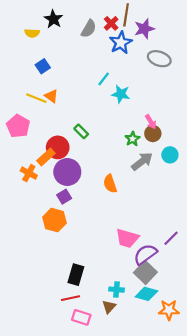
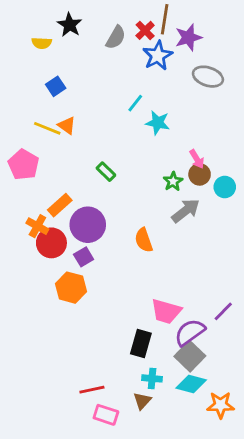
red circle: (58, 147) -> (51, 243), moved
cyan circle: (170, 155) -> (225, 187), moved
black rectangle: (76, 275) -> (141, 344), moved

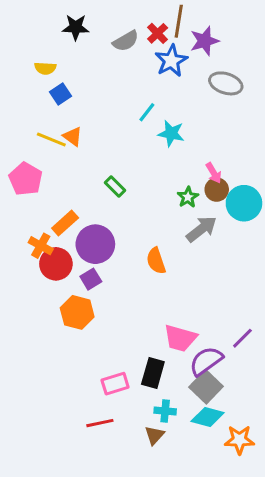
black star: (70, 25) -> (76, 27), turned -30
gray semicircle: (116, 37) -> (126, 41), turned 30
yellow semicircle: (42, 43) -> (45, 68), moved
cyan circle: (225, 187) -> (244, 203), size x1.5
pink rectangle: (106, 415) -> (115, 384), moved, turned -35

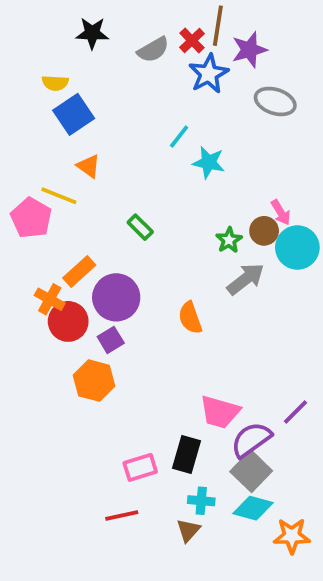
blue square: (60, 94) -> (74, 114), size x1.5
yellow line: (51, 140) -> (59, 196), moved
pink arrow: (214, 173) -> (281, 212), moved

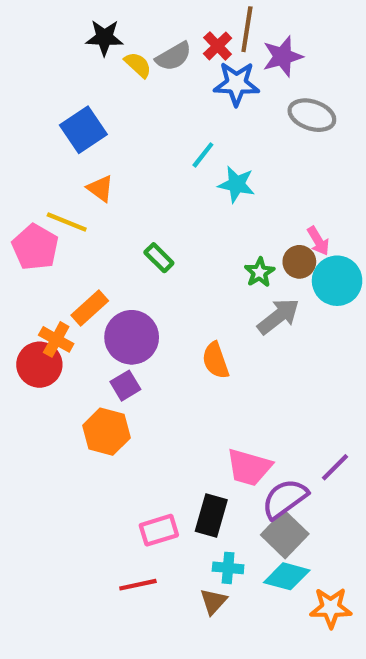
blue star: (209, 74) -> (236, 84), turned 30
yellow semicircle: (55, 83) -> (138, 65), moved, turned -140
red circle: (68, 321) -> (39, 365), moved

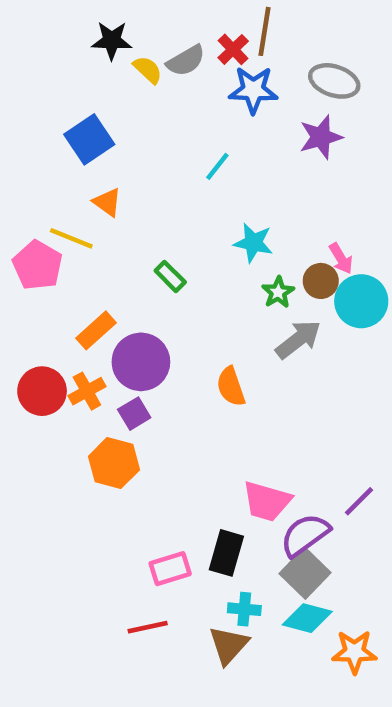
purple star: (283, 56) -> (321, 137), moved
gray ellipse: (312, 115) -> (334, 81), moved
cyan star: (236, 184) -> (253, 243), moved
orange cross: (56, 339) -> (87, 391), moved, turned 32
brown triangle: (213, 601) -> (229, 645), size x1.4

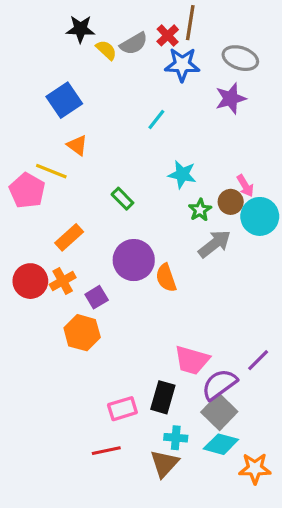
purple circle: (141, 362) -> (134, 260), moved

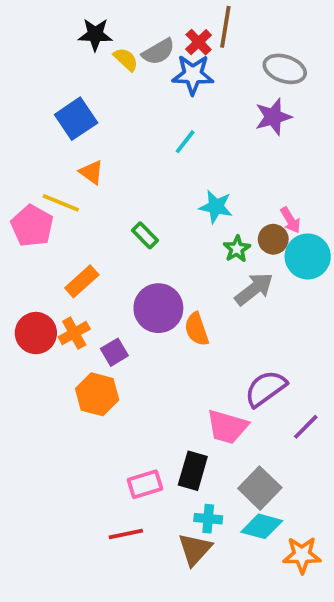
blue star: (182, 65) -> (193, 75), moved
purple semicircle: (219, 384) -> (266, 389), moved

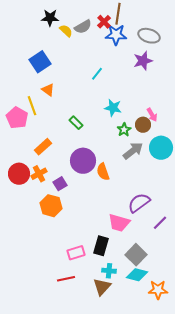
blue star: (193, 75) -> (116, 35), moved
yellow line: (61, 203) -> (32, 106), turned 48
cyan circle: (308, 256) -> (161, 148), moved

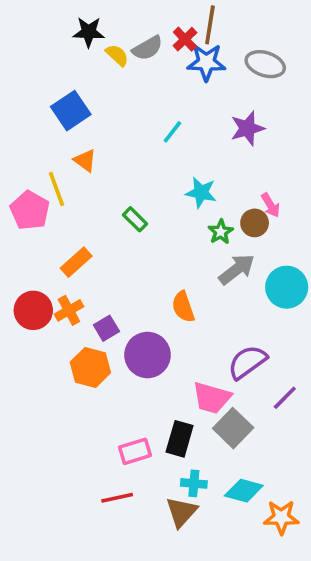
purple star: (143, 61) -> (247, 128), moved
cyan circle: (161, 148) -> (287, 287), moved
purple circle: (83, 161) -> (147, 355), moved
gray square: (136, 255) -> (233, 428), moved

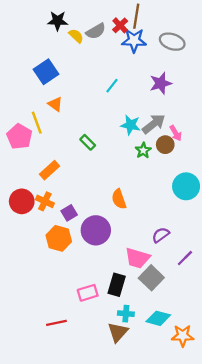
gray arrow: (237, 269) -> (154, 124), moved
orange cross: (69, 310) -> (45, 201), turned -36
purple semicircle: (247, 362) -> (161, 235), size x0.7
red line: (117, 498) -> (56, 323), moved

